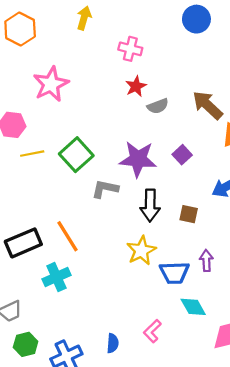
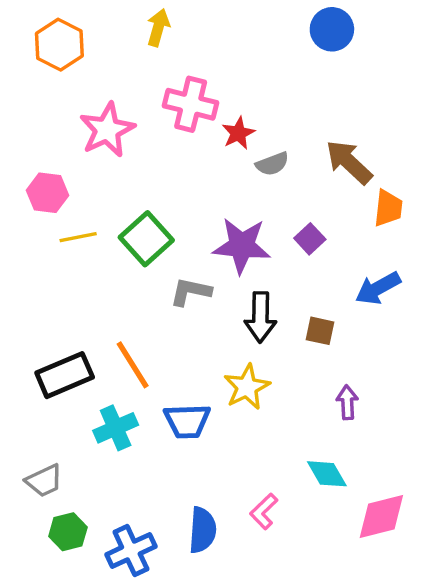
pink cross: (130, 49) -> (191, 104), moved, size x1.4
blue trapezoid: (174, 273) -> (187, 421), moved
blue semicircle: (113, 343) -> (202, 530), size x1.5

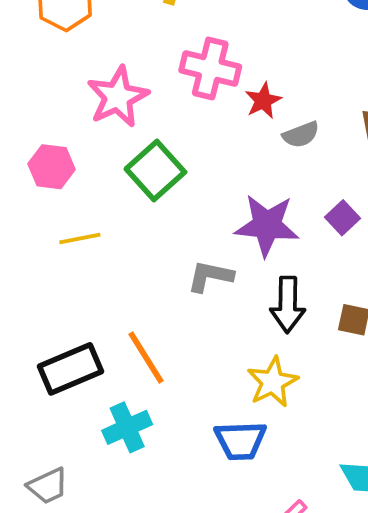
yellow line: (78, 237) -> (80, 238), moved
green square: (146, 239) -> (155, 170), moved
blue trapezoid: (187, 421) -> (240, 441), moved

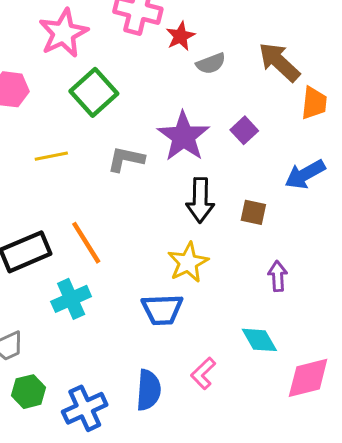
purple star: (267, 225) -> (183, 136), turned 30
yellow line: (80, 238) -> (51, 156), moved
gray L-shape: (210, 276) -> (126, 159), moved

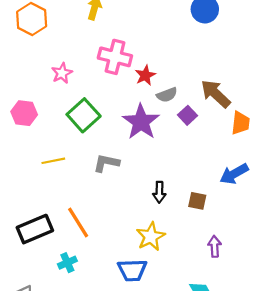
pink star: (63, 33) -> (62, 73), size x0.6
purple square: (244, 130) -> (187, 115), moved
purple star: (183, 136) -> (141, 122), moved
black arrow: (200, 200) -> (159, 192), size x0.7
cyan cross: (71, 299) -> (67, 263), size x0.7

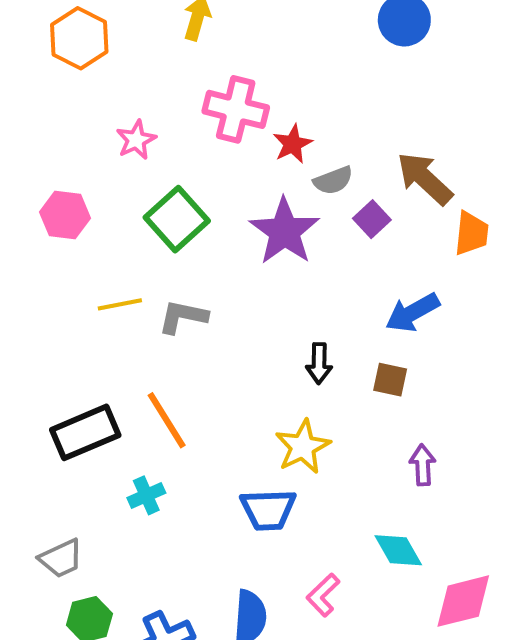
gray L-shape: (106, 163) -> (183, 317), moved
blue arrow: (234, 174) -> (412, 313), moved

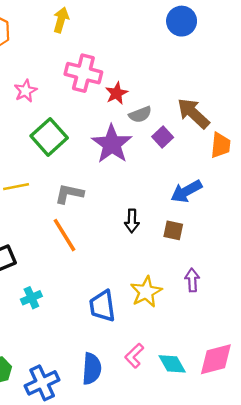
gray L-shape: (183, 317) -> (69, 194), moved
orange line: (167, 420) -> (65, 235), moved
yellow star: (303, 447) -> (146, 292), moved
blue trapezoid: (268, 510) -> (102, 306), turned 84
cyan diamond: (398, 550) -> (172, 364), moved

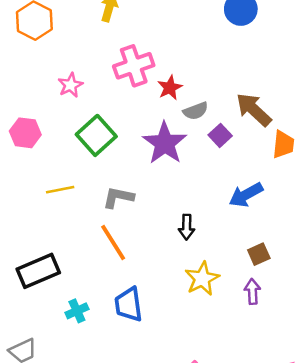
pink cross: (83, 73) -> (134, 66), turned -33
brown square: (173, 230) -> (259, 254), moved, turned -36
yellow star: (146, 292) -> (202, 279), moved
blue trapezoid: (102, 306) -> (129, 304), moved

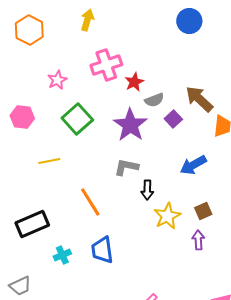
gray L-shape: (118, 197) -> (126, 167), moved
yellow star: (202, 279) -> (167, 216), moved

